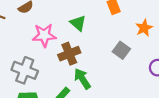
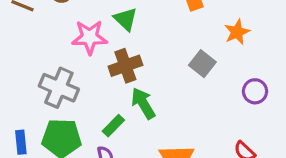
green triangle: (78, 23) -> (126, 19), moved

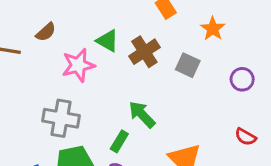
brown cross: (125, 66) -> (144, 52), moved

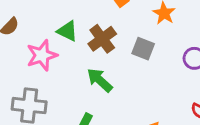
green arrow: (142, 114) -> (100, 80), moved

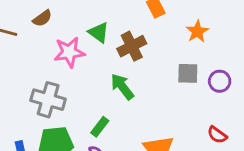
gray square: (143, 49) -> (188, 73), moved, turned -30

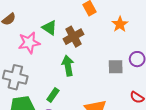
gray square: (188, 73) -> (116, 67), moved
green arrow: (122, 87) -> (68, 66), turned 30

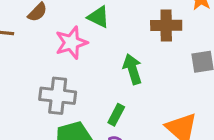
brown cross: (73, 37) -> (166, 25), moved, turned 36

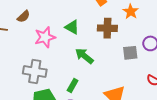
green triangle: (98, 17) -> (72, 27), moved
green arrow: (132, 69) -> (84, 56), turned -36

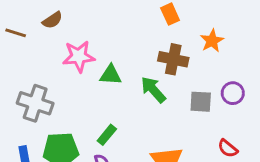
green triangle: (72, 27) -> (111, 75), moved, turned -35
green arrow: (84, 56) -> (153, 90), moved
gray cross: (35, 72) -> (35, 103), moved

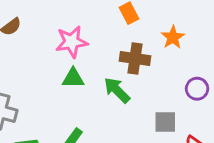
pink star: (79, 56) -> (72, 42), moved
gray square: (201, 102) -> (165, 122), moved

